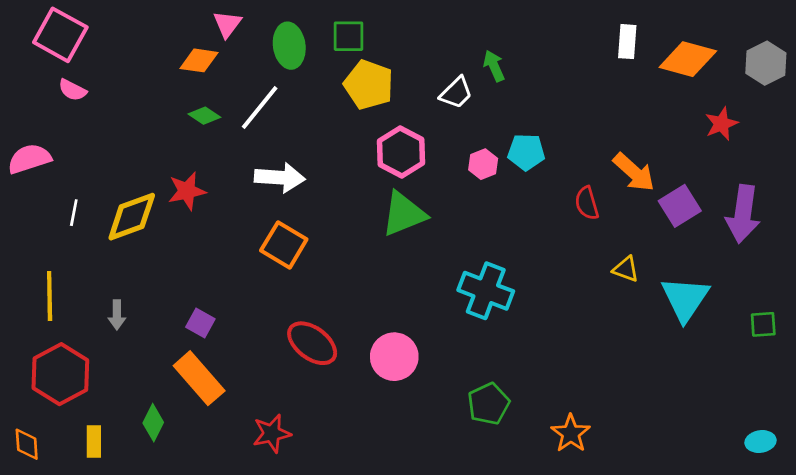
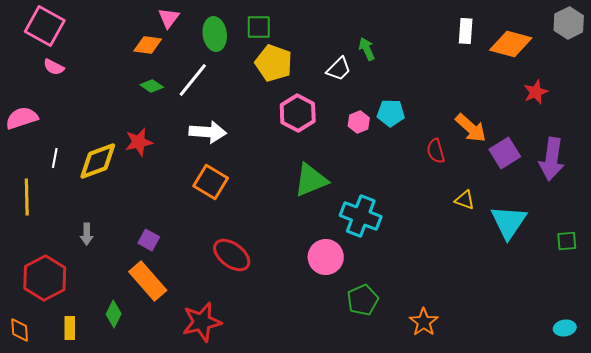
gray hexagon: (766, 63) -> (569, 23), moved
green triangle: (404, 214) -> (311, 180), moved
yellow line: (50, 296) -> (27, 197), moved
pink circle: (394, 357) -> (326, 257), moved
red star: (272, 433) -> (202, 322), size x1.4

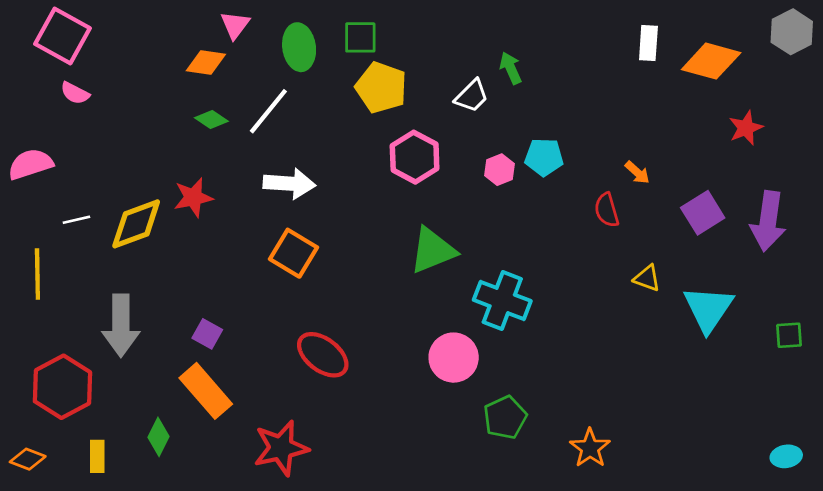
orange arrow: (471, 128) -> (637, 172), moved, size x0.6
white line: (55, 158) -> (76, 220), turned 66
gray arrow: (87, 234) -> (121, 326), size x2.0
orange diamond: (20, 330) -> (28, 459), turned -65

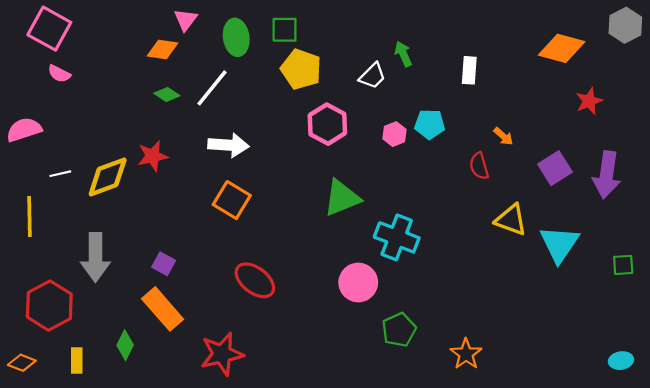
white rectangle: (648, 43) -> (469, 70), moved
yellow triangle: (647, 278) -> (511, 220), size x1.5

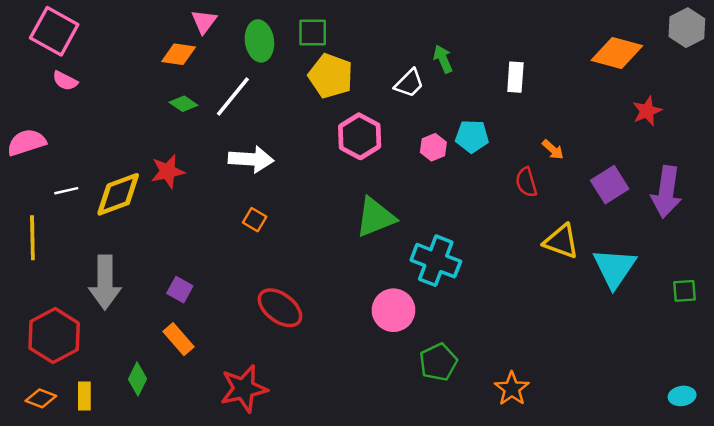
orange square: (232, 200) -> (255, 220), size x0.6
orange rectangle: (163, 309) -> (179, 339), size x0.7
orange diamond: (22, 363) -> (41, 398), moved

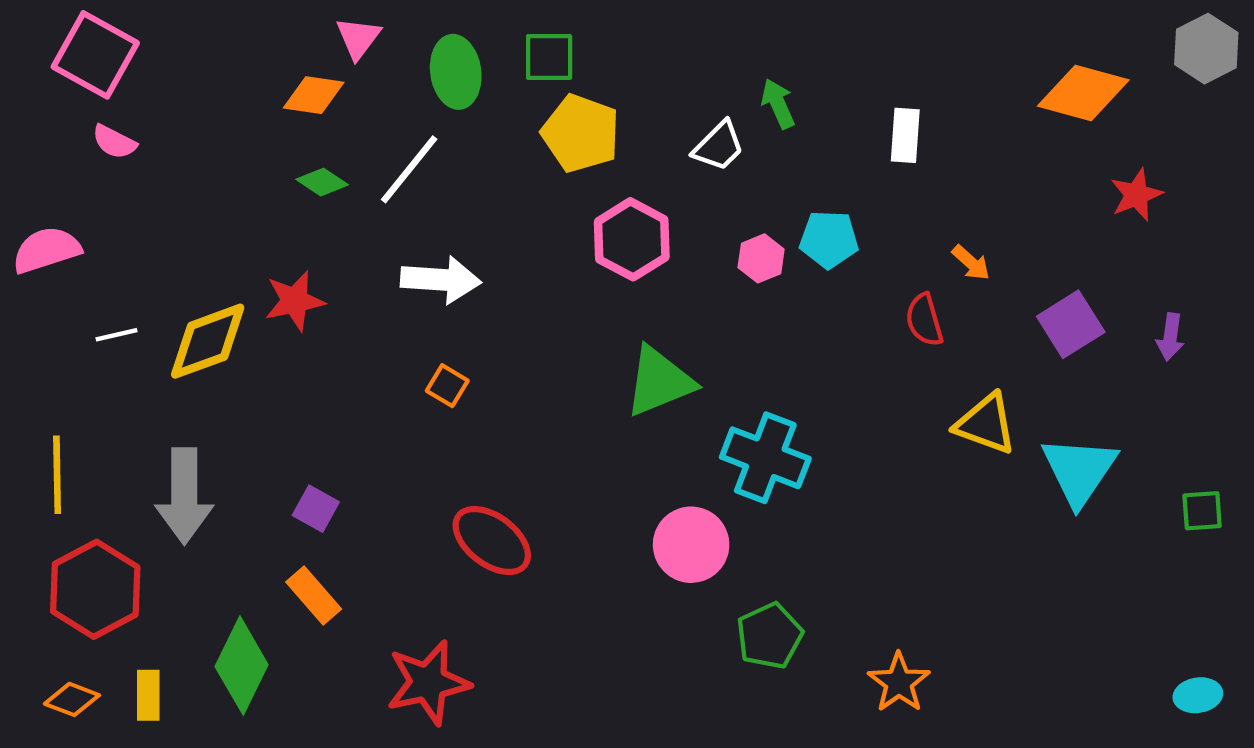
purple arrow: (666, 192) -> (1170, 337), size x0.5
yellow line: (32, 238) -> (57, 475), moved
green diamond: (138, 379) -> (242, 666), size x1.6

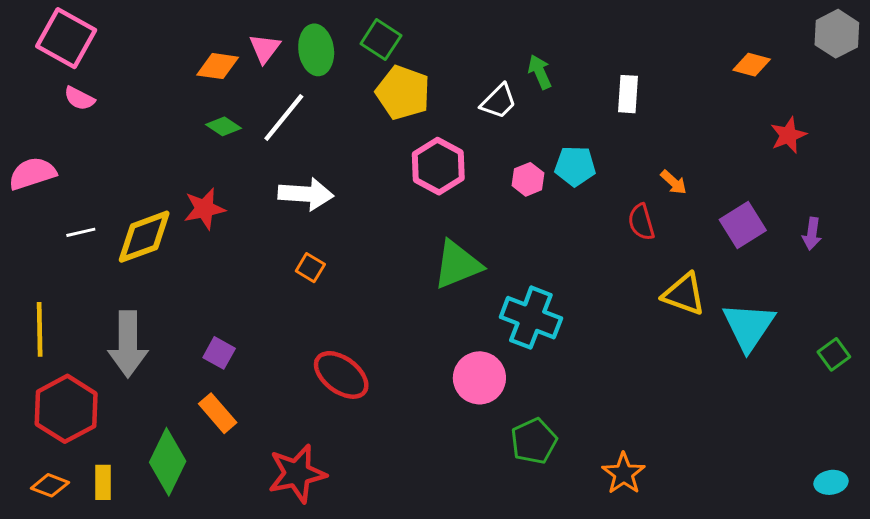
pink triangle: (358, 38) -> (265, 48), moved
green square: (549, 57) -> (381, 40), turned 33
orange diamond: (1083, 93) -> (752, 65), size x0.6
green square: (1202, 511) -> (834, 354), turned -32

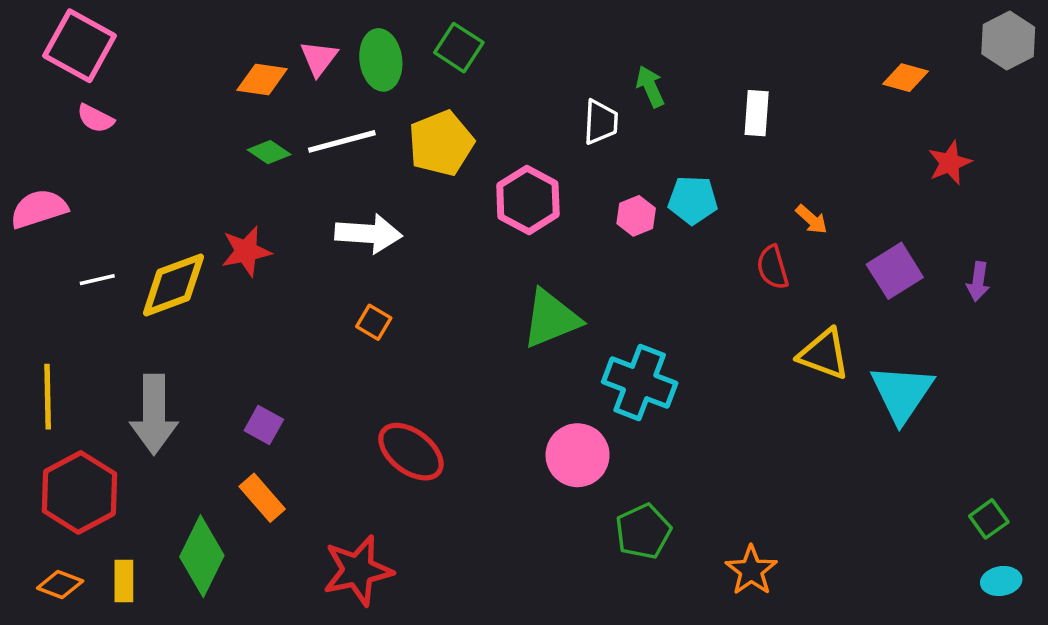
yellow pentagon: (403, 93) -> (441, 143), moved, turned 30
white trapezoid: (499, 101) -> (601, 122), turned -42
white line: (284, 118) -> (342, 141), turned 36
green square: (834, 354) -> (989, 519), moved

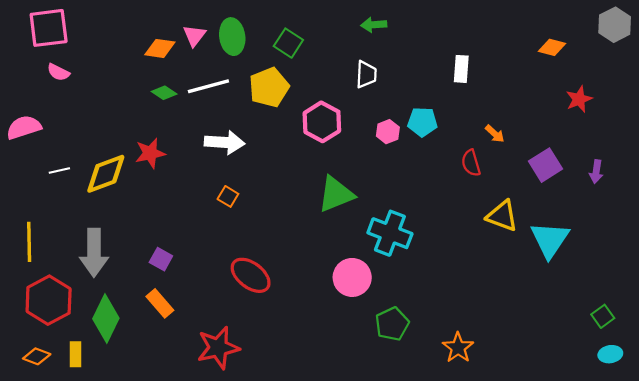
pink square: (80, 46) -> (49, 28), turned -36
green square: (459, 48) -> (288, 43), moved
green arrow: (650, 87) -> (374, 25), moved, turned -70
green diamond: (202, 556) -> (106, 319), moved

